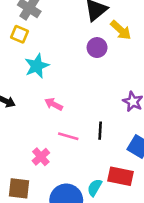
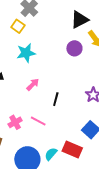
pink arrow: (54, 104) -> (33, 84), turned 96
black line: (100, 131) -> (56, 99), moved
pink line: (68, 136) -> (38, 121), moved

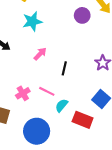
cyan semicircle: (51, 154) -> (62, 105), moved

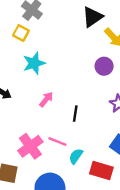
purple circle: (82, 15) -> (104, 66), moved
pink cross: (23, 93) -> (30, 146), size x1.5

